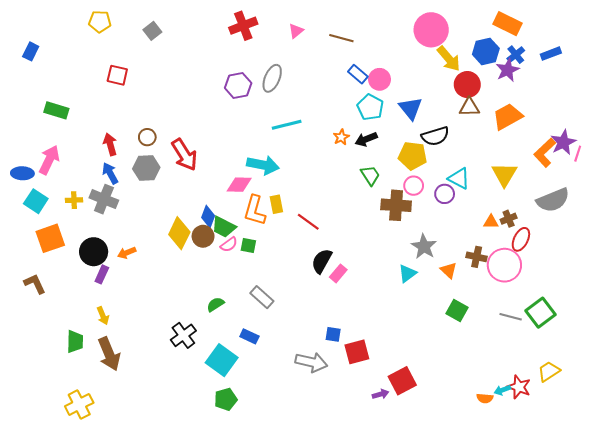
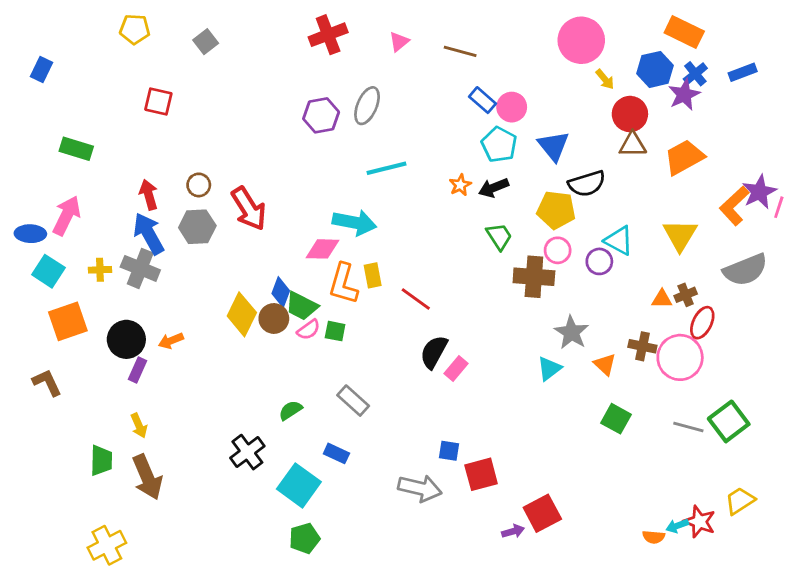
yellow arrow: (449, 59) -> (605, 79), size x0.6
blue arrow: (110, 173) -> (149, 234), size x1.4

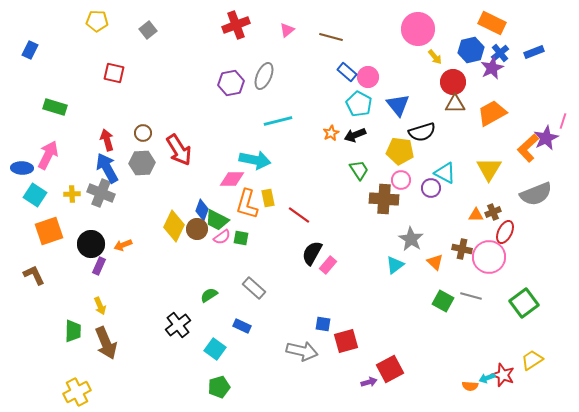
pink line: (779, 207) -> (563, 121), moved
gray line: (688, 427) -> (471, 296), moved
cyan square: (299, 485) -> (215, 349), size x0.7

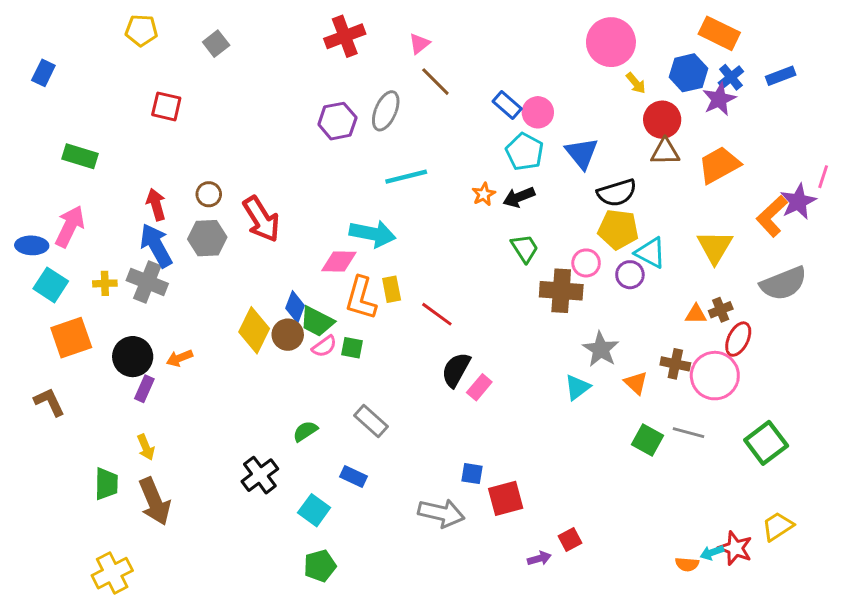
brown line: (331, 37) -> (435, 82), moved, turned 30
yellow pentagon: (400, 151) -> (618, 229), moved
red square: (390, 369) -> (570, 539), size x0.6

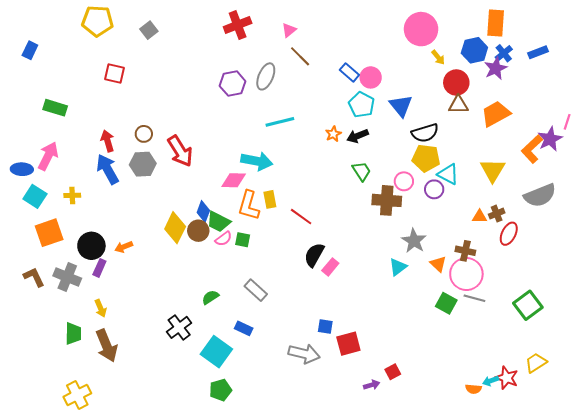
yellow pentagon: (141, 30) -> (97, 21), size x1.4
orange rectangle: (719, 33) -> (496, 23), turned 68
gray cross: (147, 282) -> (67, 277), moved
pink circle: (715, 376) -> (466, 274), moved
cyan square: (314, 510) -> (216, 352), size x1.4

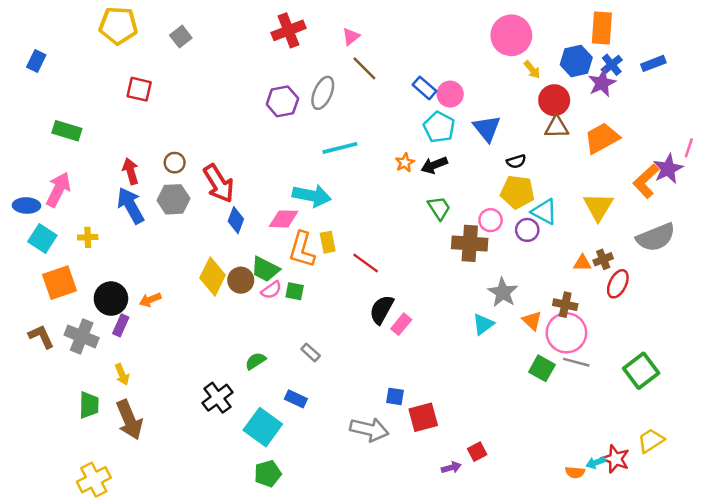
black semicircle: (425, 133) -> (516, 161), size x0.6
blue diamond: (203, 212) -> (236, 220), moved
gray rectangle: (256, 290) -> (311, 352), size x0.7

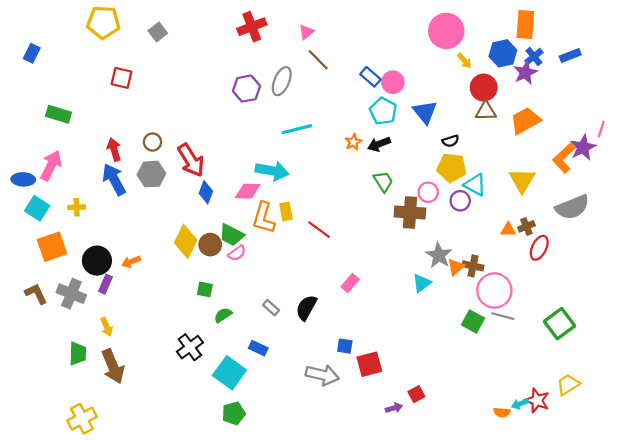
green square: (295, 291) -> (205, 289), moved
brown cross: (565, 305) -> (473, 266), moved
black semicircle: (382, 310) -> (306, 308), moved
orange triangle: (532, 321) -> (456, 267), moved, turned 36

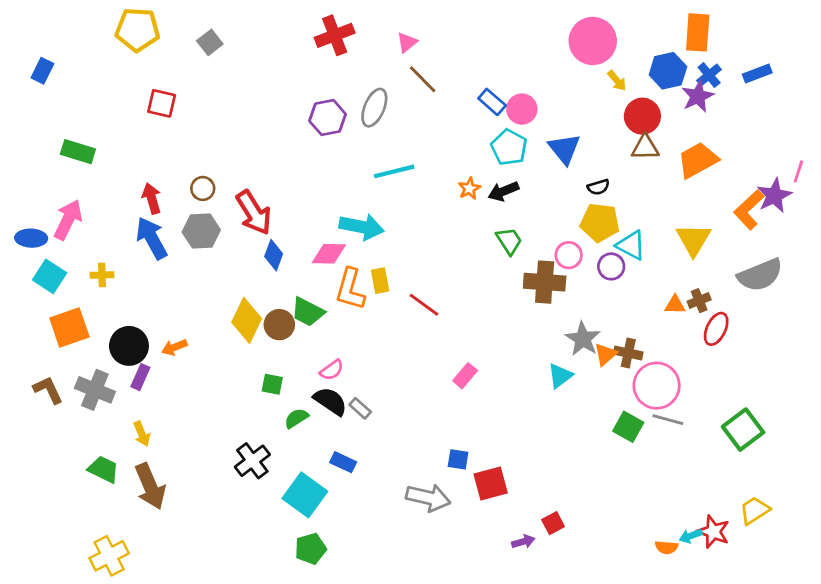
pink semicircle: (237, 253) -> (332, 370), moved
black semicircle: (306, 308) -> (330, 401), moved, turned 95
green trapezoid: (78, 354) -> (103, 469), turned -65

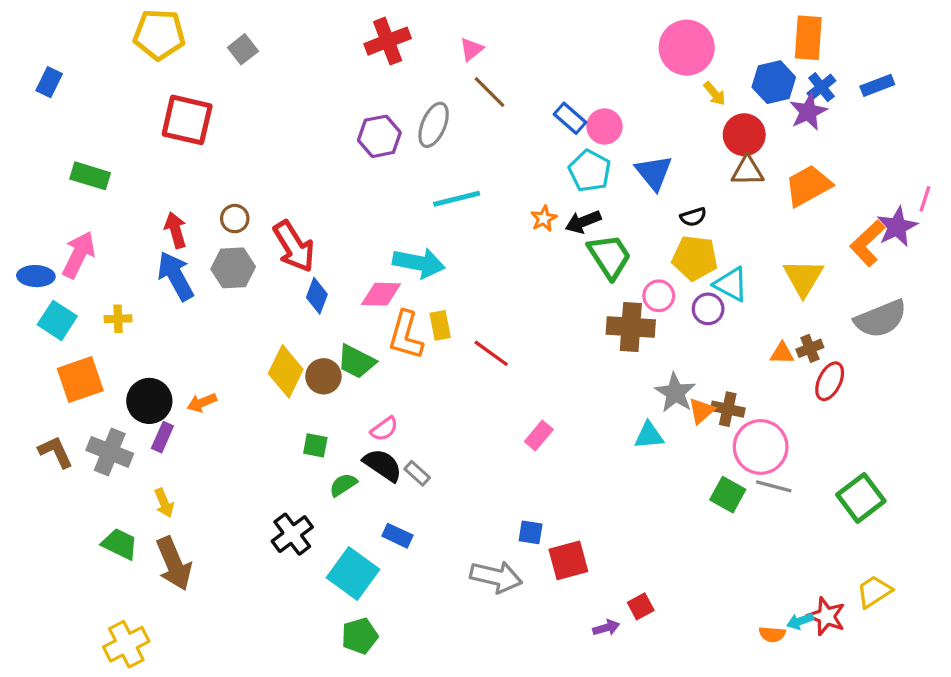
red square: (162, 103) -> (187, 120), size x1.5
green trapezoid: (509, 241) -> (609, 256), moved, size x1.4
cyan triangle: (560, 376) -> (649, 435), turned 32

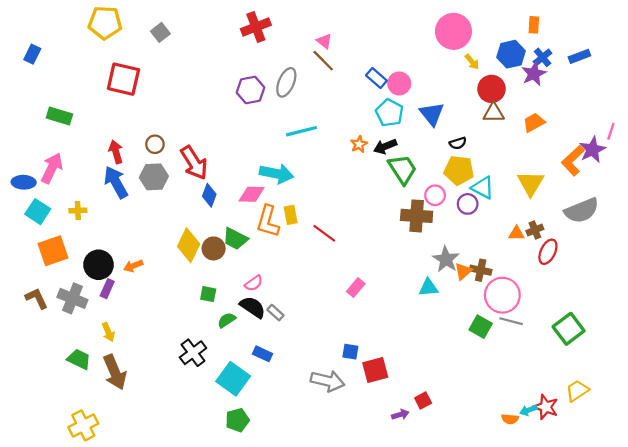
orange rectangle: (808, 38) -> (534, 25), size x0.6
pink triangle: (471, 49) -> (324, 41), moved, turned -42
orange trapezoid: (808, 186) -> (534, 123), size x0.7

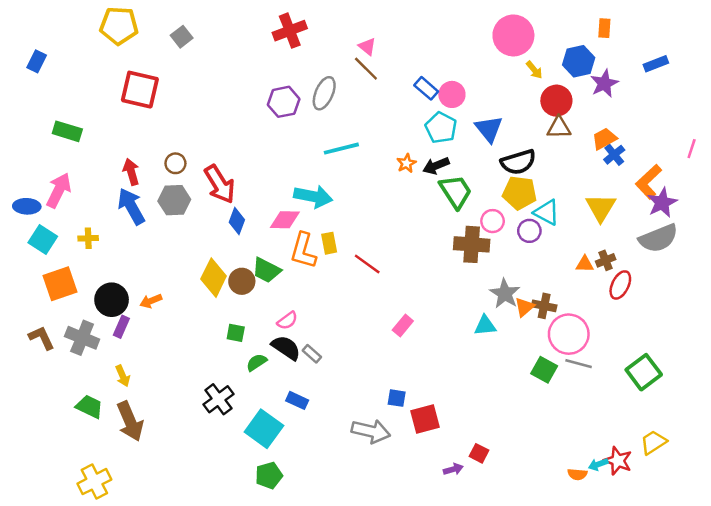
blue cross: (543, 57) -> (614, 155), moved
black semicircle: (458, 143) -> (518, 162), size x1.8
purple star: (592, 150) -> (662, 203), moved
red square: (423, 400) -> (479, 453), turned -35

